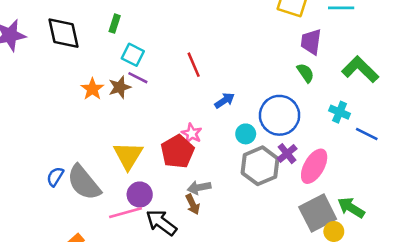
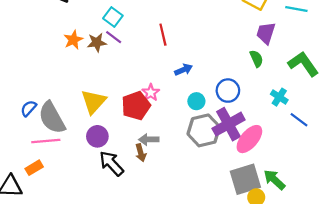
blue circle: (280, 115) -> (228, 91), size x0.7
purple cross: (287, 154) -> (228, 124), size x1.8
pink line: (126, 213) -> (46, 141), moved

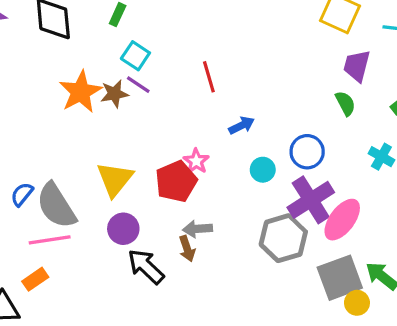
orange star: (73, 40) -> (81, 92), size x1.5
gray hexagon: (204, 130) -> (283, 238), moved

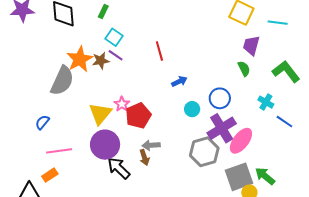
pink star: (196, 161) -> (122, 104), moved
gray semicircle: (56, 206) -> (62, 81), moved, turned -124
purple circle: (123, 229) -> (105, 145), size x1.5

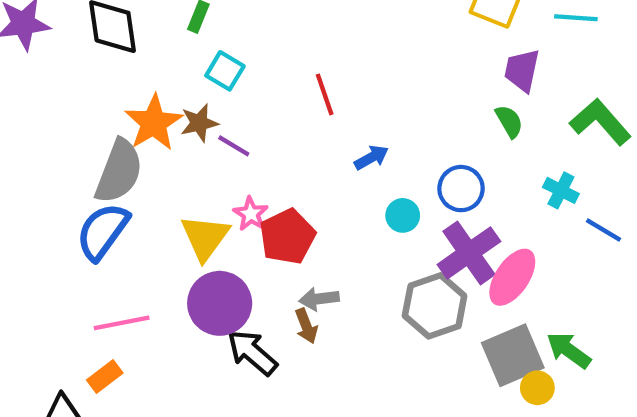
purple line: (116, 55) -> (234, 146), moved
blue semicircle: (42, 122) -> (103, 231), moved, size x1.8

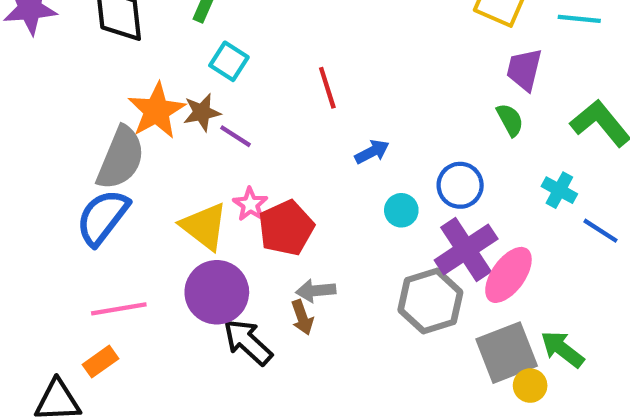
yellow triangle: (205, 237) -> (204, 226), turned -30

